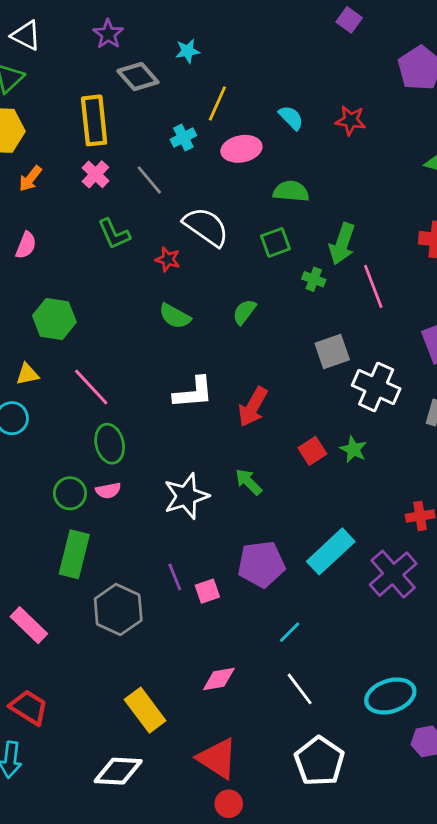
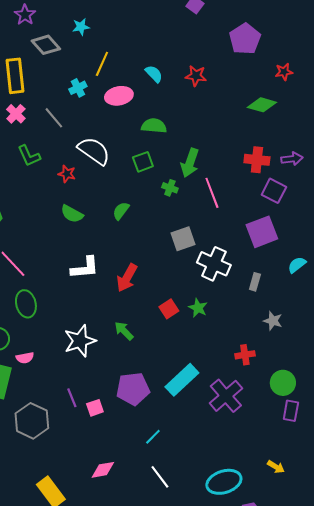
pink semicircle: (108, 490) -> (25, 358), moved

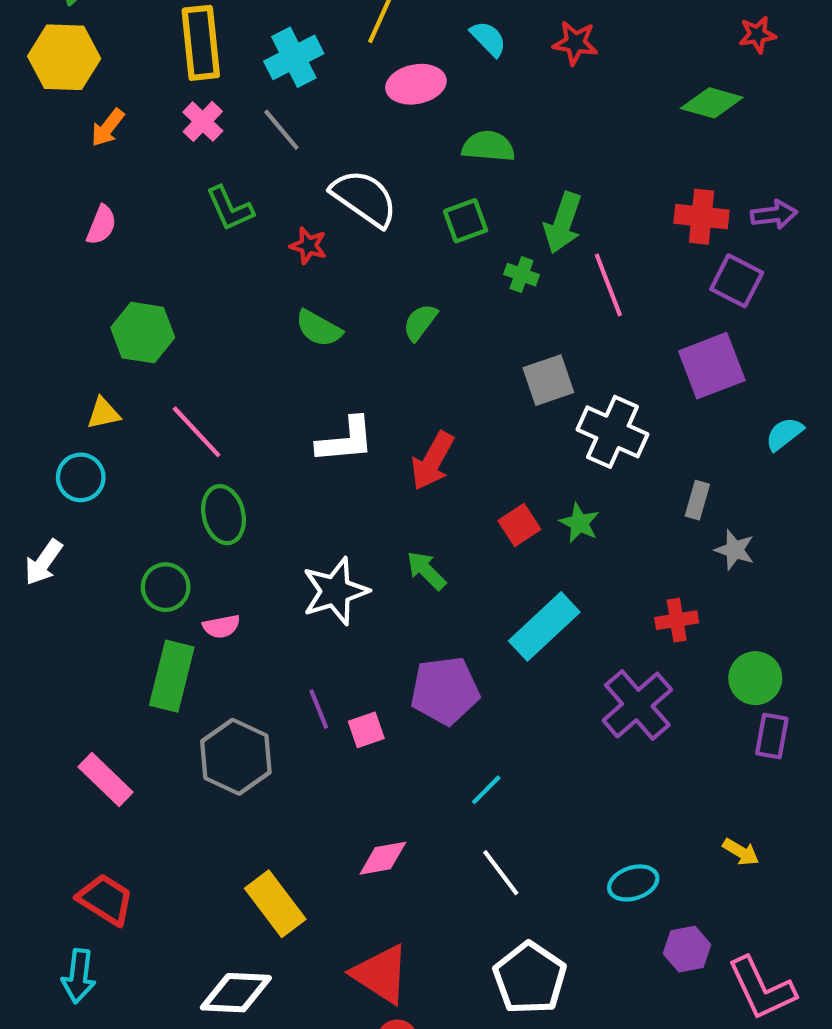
cyan cross: (78, 88) -> (294, 57), moved, size x1.5
gray rectangle: (255, 282) -> (697, 500), moved
cyan rectangle: (182, 380) -> (544, 626), moved
cyan ellipse: (224, 482) -> (633, 883), size x0.7

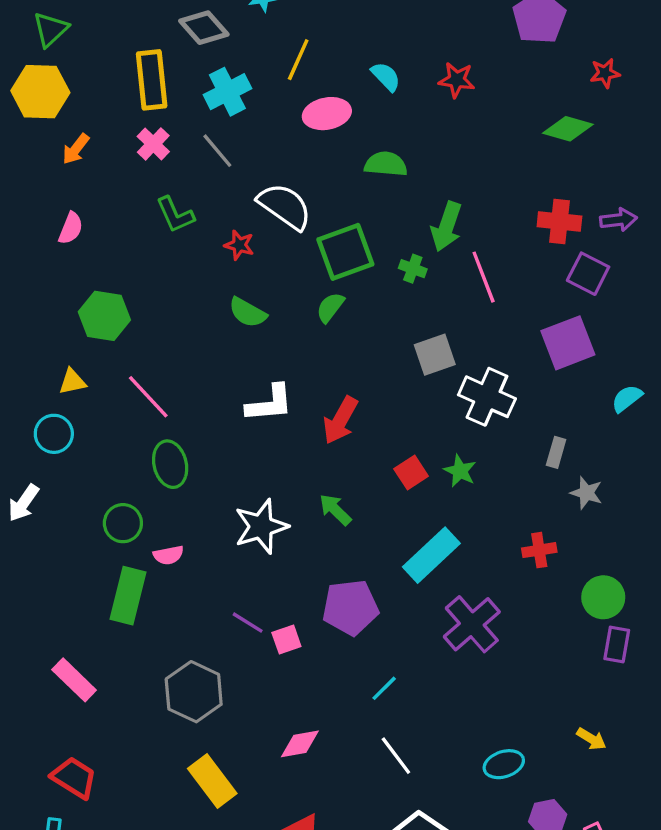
green square: (466, 221) -> (345, 252), moved, size x1.6
purple cross: (637, 705) -> (472, 624), moved
purple line: (319, 709) -> (248, 623), turned -36
gray hexagon: (236, 757) -> (194, 692), moved

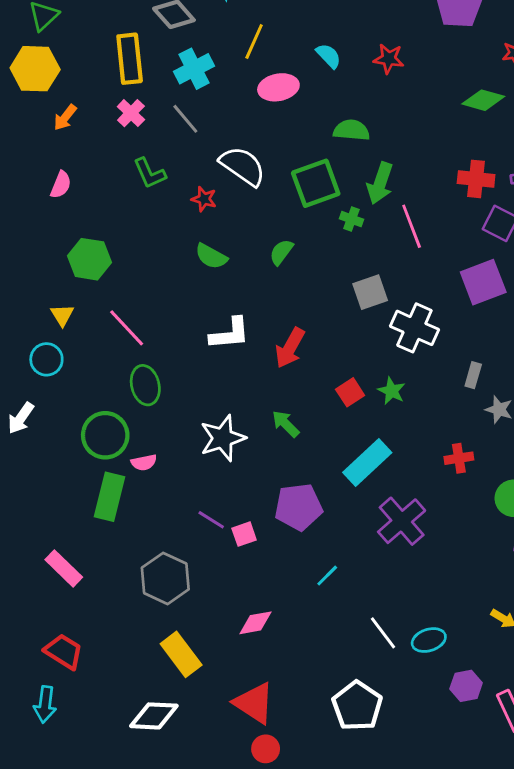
green semicircle: (386, 164) -> (351, 130), moved
green square: (345, 252) -> (316, 183), moved
yellow triangle: (72, 382) -> (62, 315), turned -50
green circle: (123, 523) -> (105, 435), size x1.4
white line: (396, 756) -> (383, 633), moved

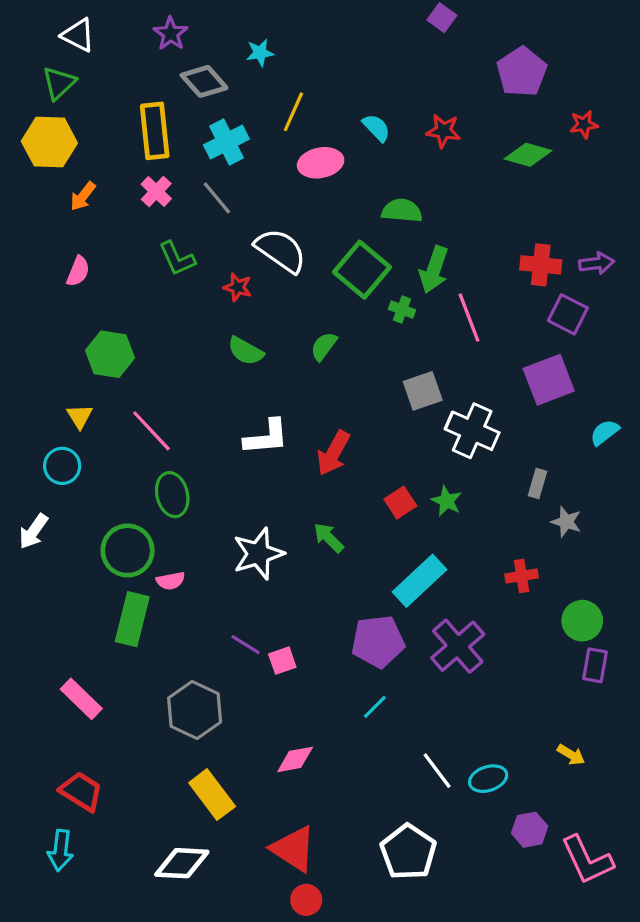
green diamond: (483, 100) -> (528, 155), moved
green square: (316, 183) -> (362, 270), turned -30
purple pentagon: (298, 507) -> (378, 641), moved

